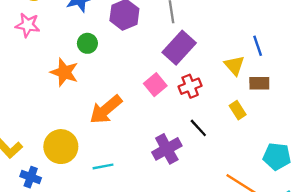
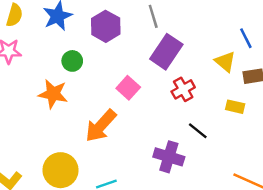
pink square: (155, 85) -> (128, 88), moved
yellow rectangle: (238, 110) -> (235, 107), turned -36
purple cross: (167, 149) -> (169, 157), turned -36

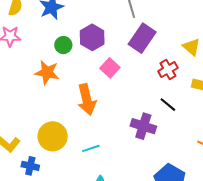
purple hexagon: (106, 26) -> (92, 37), moved
red cross: (183, 89) -> (168, 69), moved
orange arrow: (101, 126) -> (87, 99), turned -56

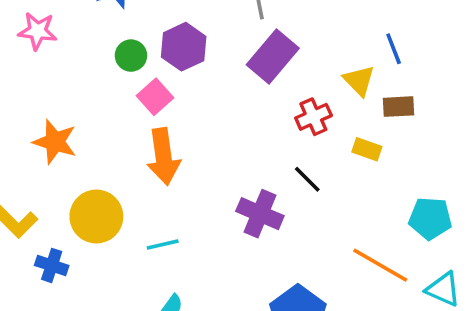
pink square: (110, 68) -> (155, 97), moved
orange star: (47, 72) -> (55, 142), moved

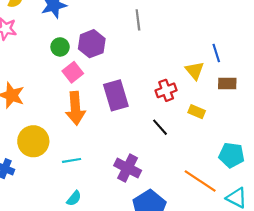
purple rectangle: (273, 56) -> (116, 95), moved, turned -60
brown rectangle: (399, 107) -> (227, 84), moved
purple cross: (260, 214) -> (128, 168), moved

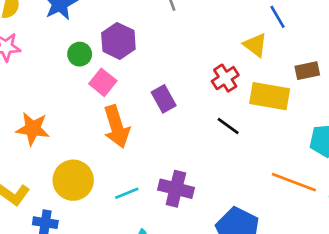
brown rectangle: (227, 84) -> (307, 71), moved
purple rectangle: (116, 95) -> (164, 99), size x0.7
yellow rectangle: (197, 112) -> (270, 96), size x1.8
purple cross: (128, 168) -> (176, 189), moved

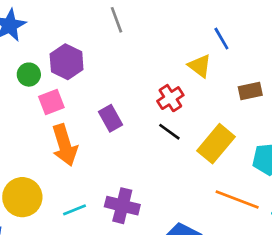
pink square: (103, 82) -> (51, 102), turned 30
yellow rectangle: (270, 96) -> (216, 144), moved, turned -60
black line: (228, 126) -> (169, 132), moved

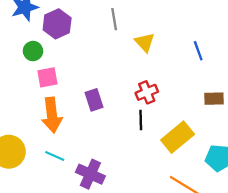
purple hexagon: (67, 62) -> (57, 24), moved
yellow triangle: (200, 66) -> (145, 42), moved
black line: (169, 132) -> (141, 120), turned 42
cyan line: (74, 210) -> (55, 156), moved, turned 36

